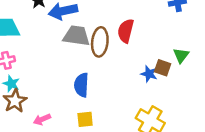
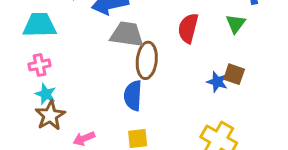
brown ellipse: (100, 42) -> (147, 60), moved
green triangle: (181, 55) -> (236, 24), moved

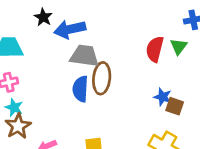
red semicircle: (188, 28) -> (155, 49), moved
brown square: (234, 74) -> (175, 106), moved
blue semicircle: (133, 96) -> (80, 89), moved

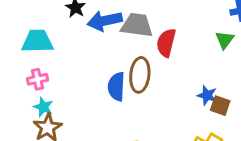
red semicircle: (155, 49) -> (166, 43), moved
gray trapezoid: (84, 56) -> (137, 25), moved

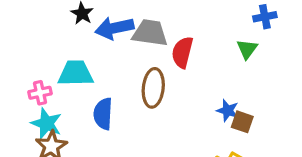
cyan trapezoid: (37, 41) -> (76, 73), moved
blue semicircle: (116, 87) -> (103, 114), moved
cyan star: (43, 107) -> (46, 123), size x1.4

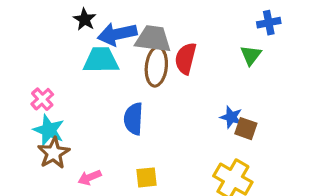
cyan trapezoid: (76, 73) -> (101, 60), moved
brown ellipse: (153, 88) -> (156, 67), moved
pink cross: (40, 93) -> (42, 99), turned -30
blue semicircle: (103, 114) -> (133, 119), moved

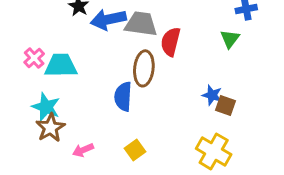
cyan trapezoid: (101, 60) -> (61, 65), moved
brown ellipse: (156, 67) -> (144, 68), moved
pink cross: (42, 99) -> (34, 58), moved
yellow square: (147, 177) -> (135, 150), turned -30

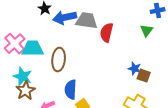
pink cross: (34, 58) -> (15, 44), size x1.5
brown ellipse: (144, 68) -> (59, 60), moved
blue semicircle: (123, 97) -> (71, 90), moved

